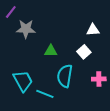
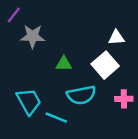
white square: (84, 52) -> (105, 65), size x1.5
cyan semicircle: (65, 76) -> (81, 95), turned -110

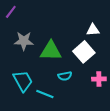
gray star: (33, 36) -> (24, 41), moved
green triangle: (64, 64) -> (51, 51), size x1.6
cyan semicircle: (81, 95) -> (65, 76), size x0.6

